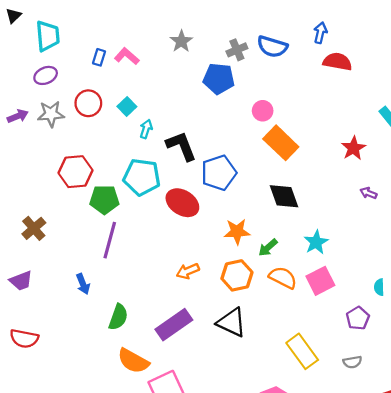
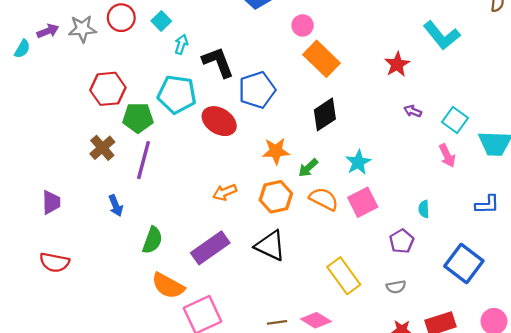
black diamond: (284, 196) -> (325, 114), turned 76
brown cross: (34, 228) -> (102, 148), moved
purple trapezoid: (21, 281) -> (51, 202), turned -70

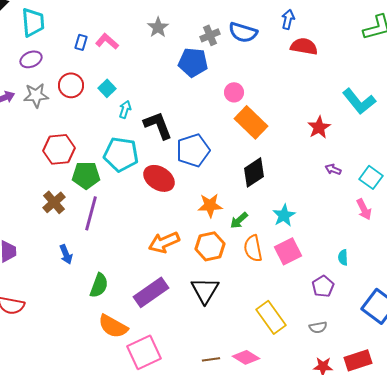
orange arrow: (225, 192) -> (164, 242), size x1.4
orange semicircle: (324, 199) -> (253, 248), turned -128
black triangle: (270, 246) -> (205, 290), turned 36

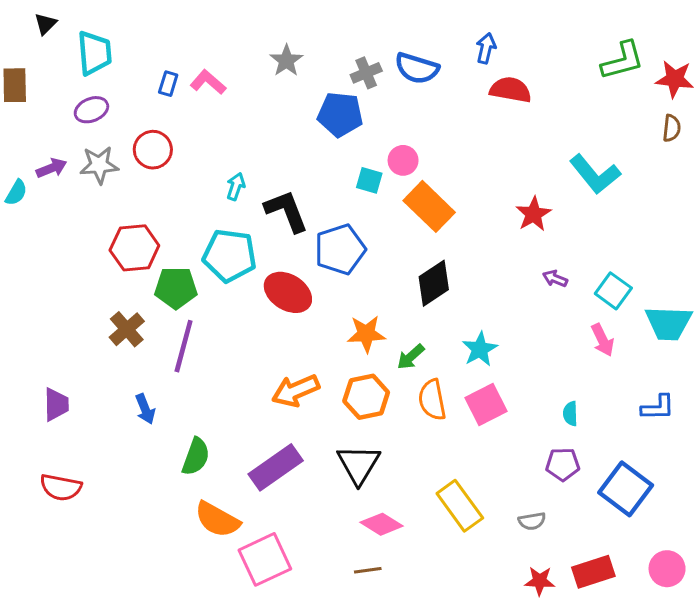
cyan square: (107, 88) -> (369, 180), moved, turned -30
purple pentagon: (323, 286) -> (563, 464), moved, turned 30
pink diamond: (246, 357) -> (382, 524), moved

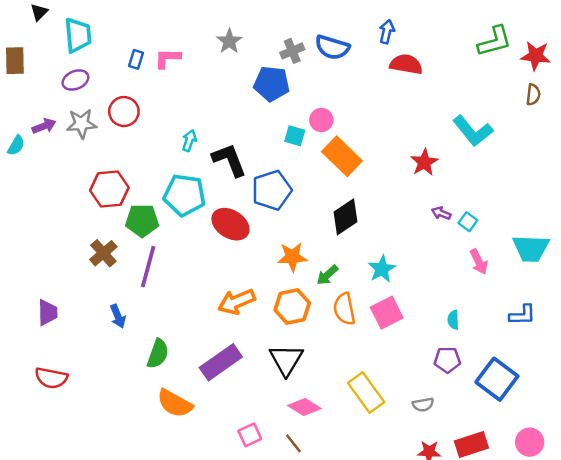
pink L-shape: (208, 82) -> (168, 58), turned -40
cyan square: (613, 291) -> (468, 222), moved, size x0.7
pink square: (265, 559) -> (250, 435), moved, size x0.6
brown line: (368, 570) -> (293, 443), turned 60

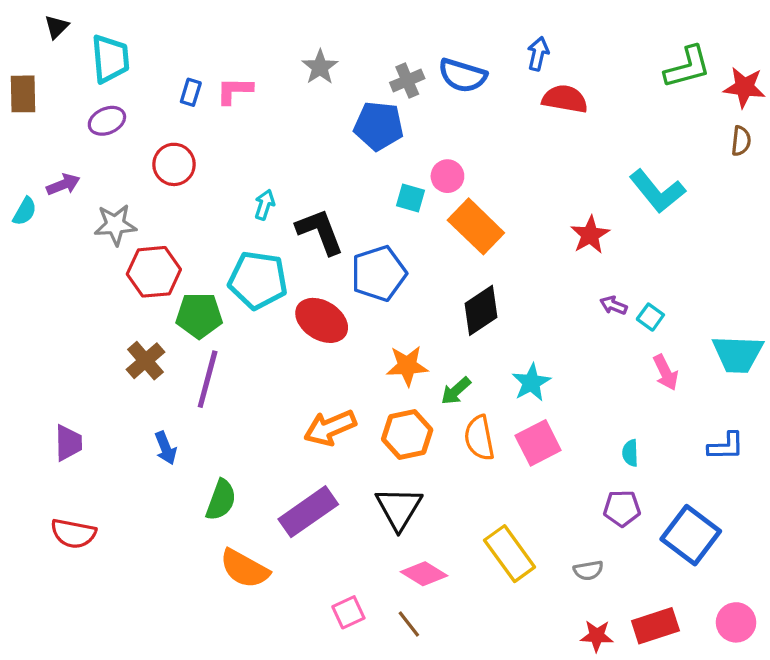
gray star: (82, 124) -> (115, 225), moved

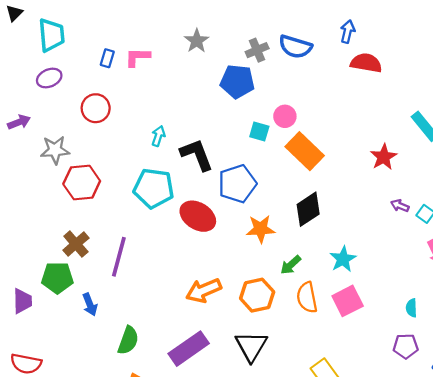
green pentagon: (199, 315) -> (57, 278), moved
orange star: (407, 366) -> (261, 229), moved

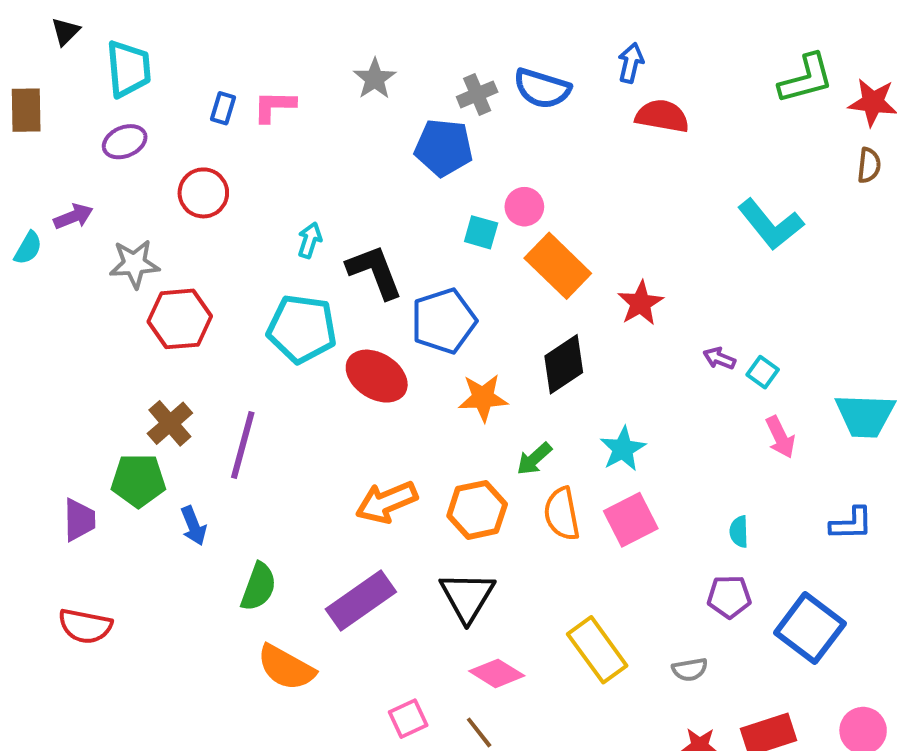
red star: (384, 157) -> (641, 303), moved

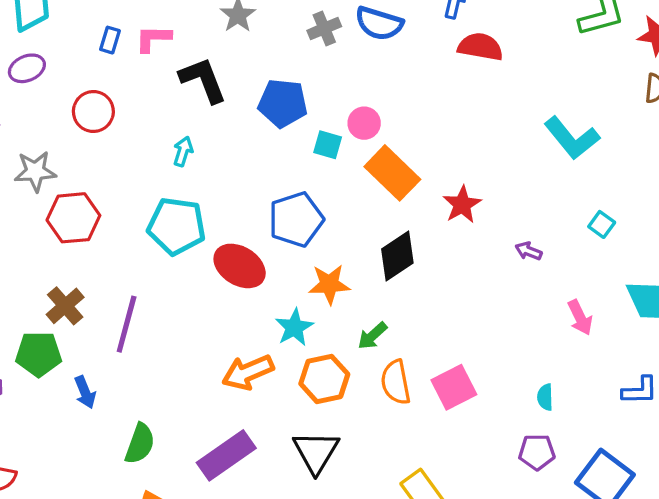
blue pentagon: (444, 148) -> (283, 103), moved
black L-shape: (375, 272) -> (203, 80), moved
cyan square: (763, 372) -> (602, 224), moved
cyan star: (623, 449) -> (294, 327), moved

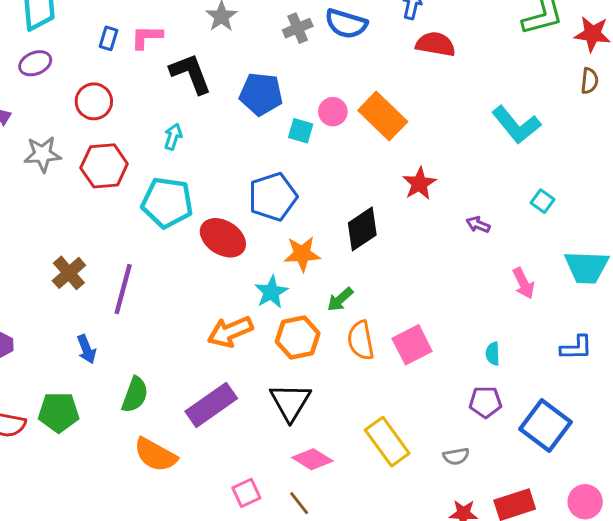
orange rectangle: (392, 173) -> (383, 116), moved
red hexagon: (73, 218) -> (104, 166), moved
green pentagon: (39, 354) -> (59, 412), moved

